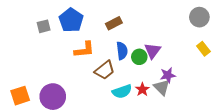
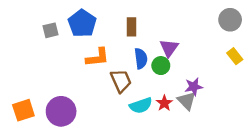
brown rectangle: (114, 23) -> (131, 27), turned -63
purple triangle: (153, 51) -> (169, 48), moved
brown trapezoid: (105, 70) -> (121, 81), turned -75

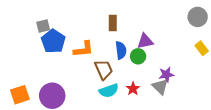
blue pentagon: (82, 23) -> (53, 41), moved
purple triangle: (169, 48) -> (145, 41), turned 42
red star: (164, 103) -> (133, 89), moved
cyan semicircle: (141, 105) -> (109, 91), moved

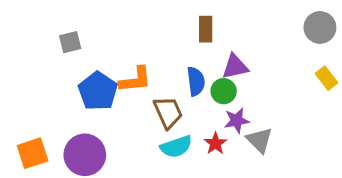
brown rectangle: (113, 23) -> (206, 29), moved
blue pentagon: (53, 41) -> (98, 91), moved
purple star: (166, 75) -> (237, 121), moved

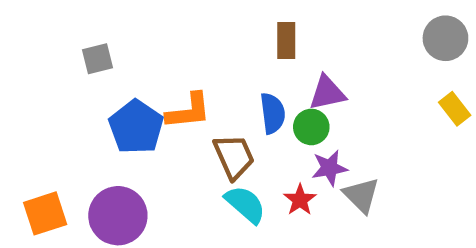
cyan semicircle: (176, 147) -> (245, 204), turned -120

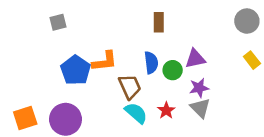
gray square: (97, 59) -> (58, 22), moved
purple triangle: (327, 93) -> (195, 59), moved
purple star: (329, 168) -> (199, 88), moved

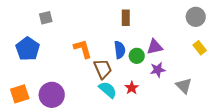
orange L-shape: (105, 61) -> (83, 49), turned -100
blue pentagon: (76, 70) -> (28, 49), moved
gray triangle: (200, 108) -> (184, 86), moved

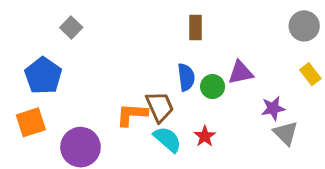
gray square: (46, 18) -> (71, 28), turned -32
orange L-shape: (83, 49) -> (132, 114), moved, turned -70
purple star: (158, 70) -> (273, 108), moved
orange square: (20, 94) -> (31, 122), moved

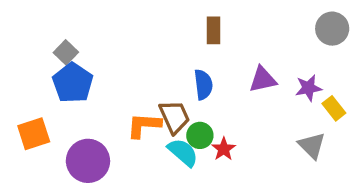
gray square: (71, 28) -> (66, 52), moved
yellow rectangle: (310, 74) -> (334, 108), moved
blue pentagon: (43, 76) -> (73, 83), moved
green circle: (213, 87) -> (200, 135), moved
purple star: (273, 108) -> (308, 88), moved

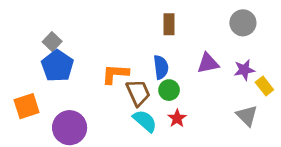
gray circle: (332, 29) -> (243, 23), moved
orange L-shape: (144, 125) -> (115, 74), moved
green circle: (200, 135) -> (169, 90), moved

